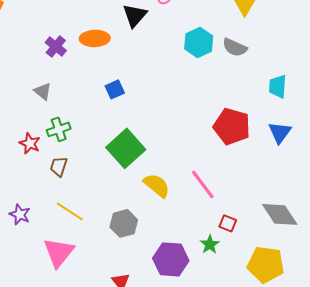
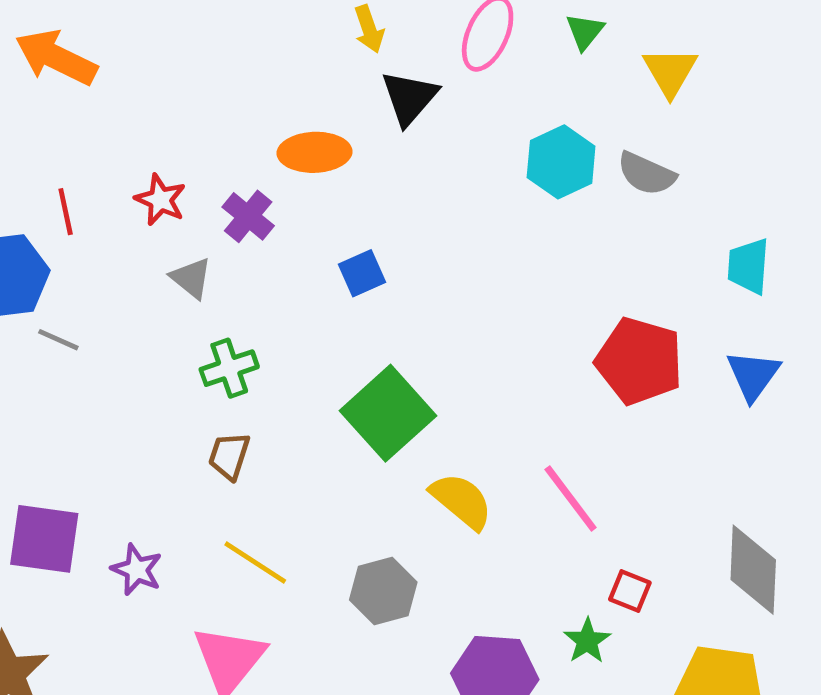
purple cross: (56, 46) -> (248, 216), moved
red star: (30, 143) -> (160, 200), moved
gray diamond: (280, 214) -> (753, 570), turned 36

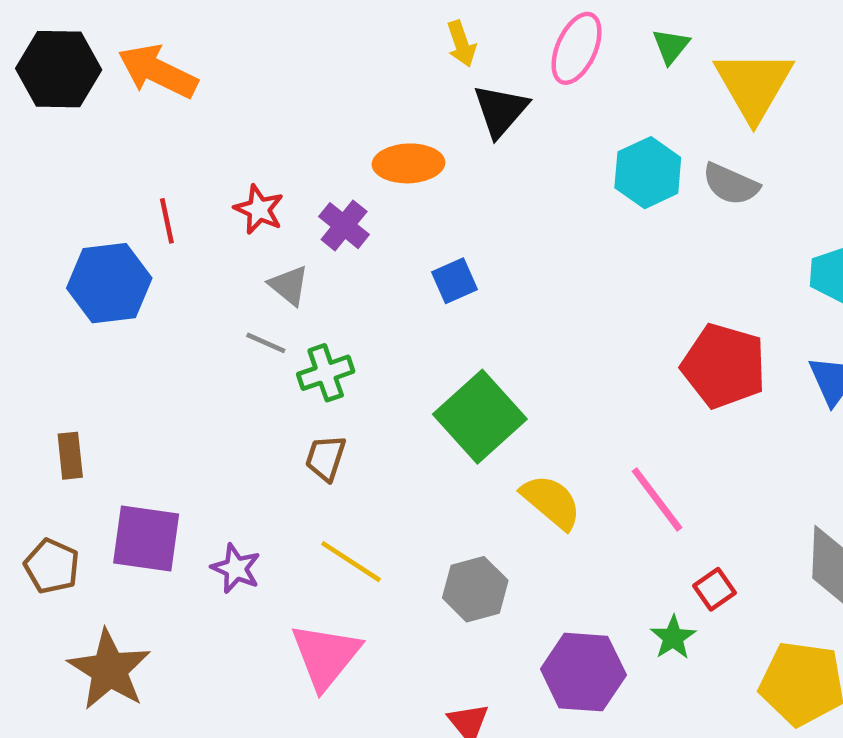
yellow triangle: (670, 72) -> (754, 85), size x1.5
gray line: (58, 340) -> (266, 343), moved
red square: (630, 591) -> (715, 589), turned 33

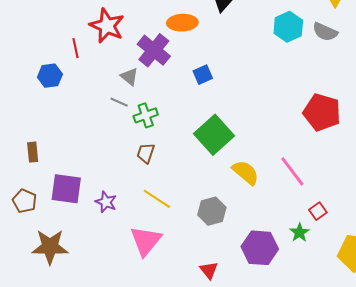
red star: (259, 209) -> (107, 26), moved, size x1.6
purple cross: (344, 226) -> (154, 50), size x1.5
blue hexagon: (109, 283) -> (50, 76), size x0.7
brown star: (109, 670) -> (50, 247), turned -30

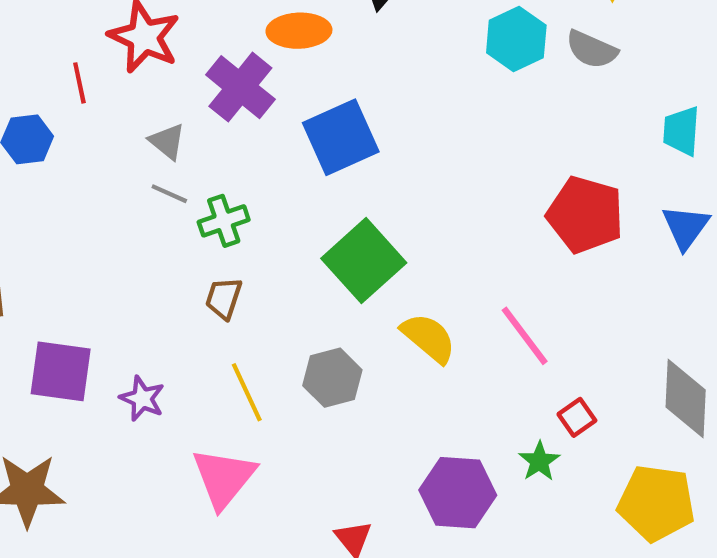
blue square: (203, 75) -> (341, 137), size x1.8
gray triangle: (129, 77) -> (167, 141), moved
yellow line: (157, 199) -> (247, 392), turned 32
gray hexagon: (212, 211) -> (332, 378), moved

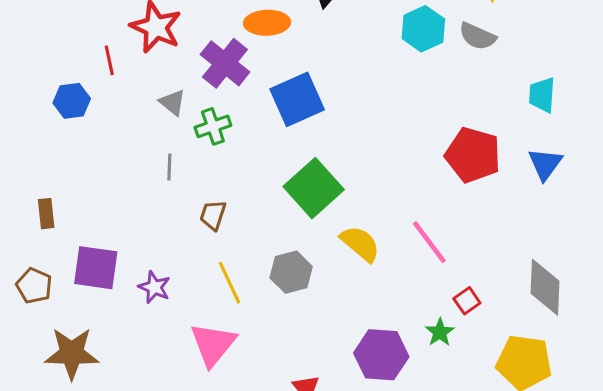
gray line: (169, 194) -> (169, 167), moved, turned 68
green cross: (224, 221) -> (213, 126), moved

